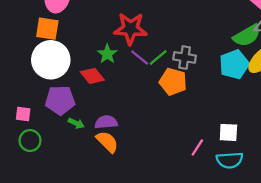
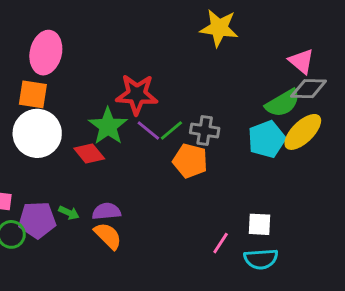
green star: (107, 54) -> (108, 126), size x1.5
purple pentagon: (60, 100) -> (37, 220), moved

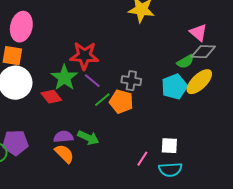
green semicircle: (283, 103) -> (185, 62), size x0.7
green line: (171, 130) -> (102, 100), moved
green arrow: (69, 213) -> (88, 138), moved, size x1.5

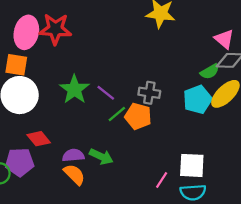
red star: (84, 56) -> (55, 29), moved
red diamond: (51, 97) -> (39, 139), moved
white square: (169, 146) -> (192, 165), size x1.4

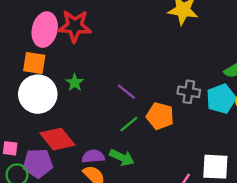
green star: (74, 89) -> (75, 83), moved, size x0.6
gray cross: (149, 93) -> (189, 92), moved
green line: (117, 114) -> (129, 124), moved
red diamond: (39, 139) -> (57, 139), size x1.4

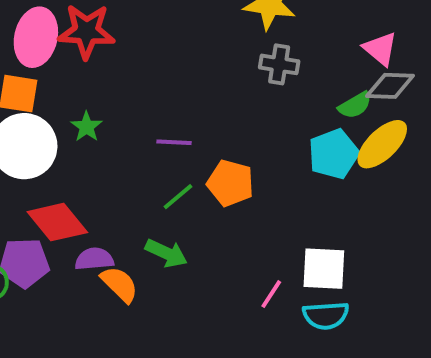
purple line: (127, 92) -> (174, 142), turned -36
gray cross: (189, 92) -> (279, 64), moved
purple semicircle: (93, 156) -> (94, 259), moved

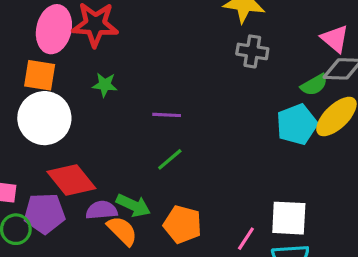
green star: (86, 127) -> (105, 85), moved, turned -30
orange pentagon: (230, 183) -> (182, 224), moved
green arrow: (166, 253) -> (133, 205), moved

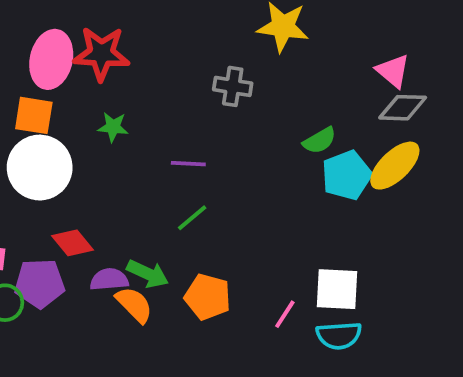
gray cross: (252, 51) -> (233, 86), moved
green semicircle: (314, 85) -> (320, 140), moved
red diamond: (71, 180) -> (72, 243), size x0.7

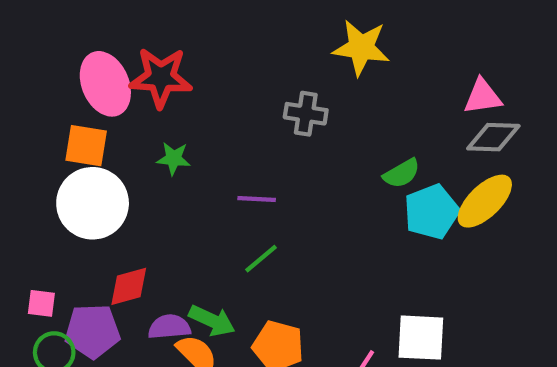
pink ellipse: (51, 59) -> (105, 84), turned -36
pink triangle: (393, 71) -> (483, 97), turned -48
red diamond: (72, 243) -> (129, 286), turned -66

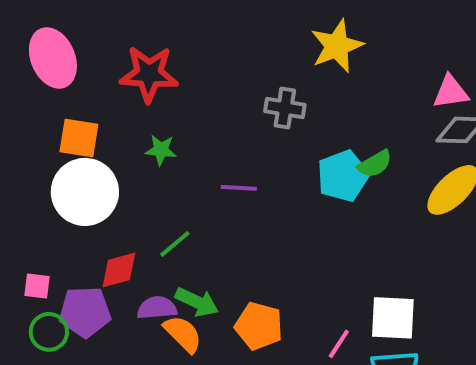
yellow star: (361, 48) -> (337, 46), turned -30
pink ellipse: (105, 84) -> (53, 58), moved
cyan pentagon: (431, 212) -> (343, 176), moved
green line: (261, 259) -> (175, 244), moved

